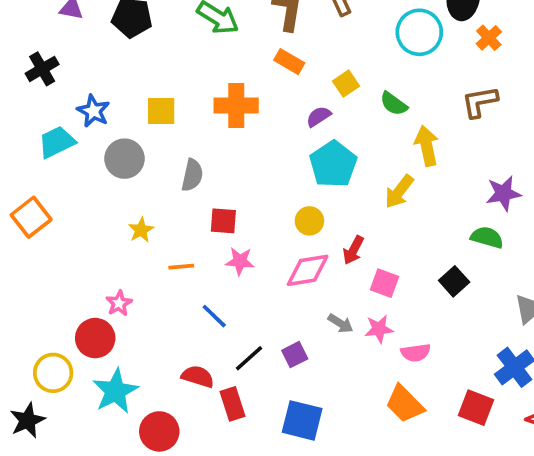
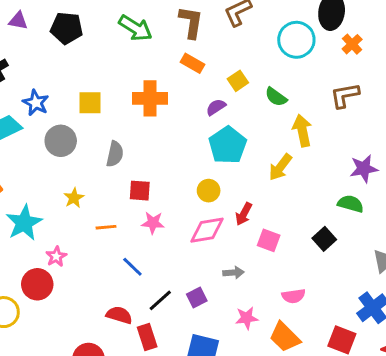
gray arrow: (341, 323) -> (233, 273), turned -36
pink star: (379, 329) -> (247, 318), moved
cyan star: (115, 391) -> (24, 223), moved

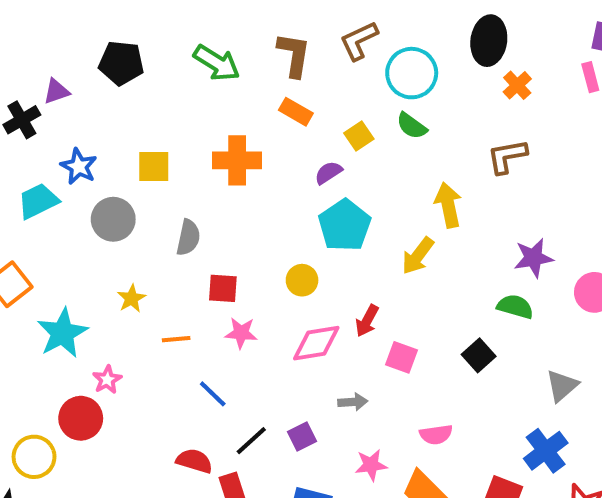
purple triangle: (18, 21) -> (56, 91), moved, turned -30
cyan circle: (296, 40) -> (412, 73), moved
green semicircle: (276, 97) -> (412, 126), moved
yellow circle: (209, 191) -> (302, 280), moved

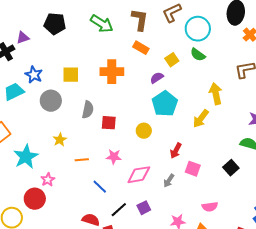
red square: (223, 288) -> (109, 123), moved
pink diamond: (316, 343) -> (139, 175), moved
gray arrow: (353, 402) -> (169, 181), moved, turned 128

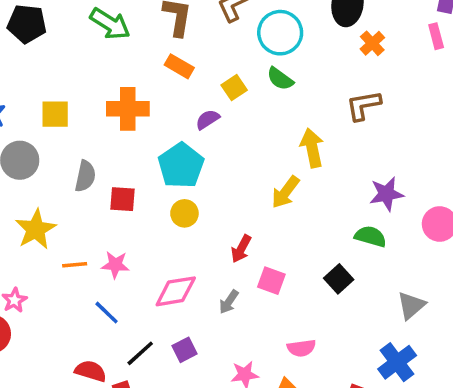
cyan pentagon: (165, 104) -> (181, 166), moved
yellow star: (60, 140) -> (36, 229), size x1.6
pink star: (114, 157) -> (115, 265), moved

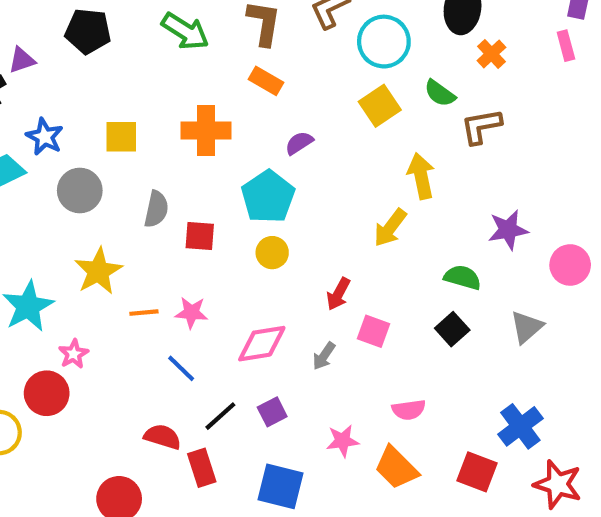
green semicircle: (280, 79) -> (440, 93), moved
yellow square: (234, 88) -> (380, 106), moved, size x1.4
green semicircle: (371, 236) -> (463, 277), moved
gray triangle: (411, 305) -> (527, 327), moved

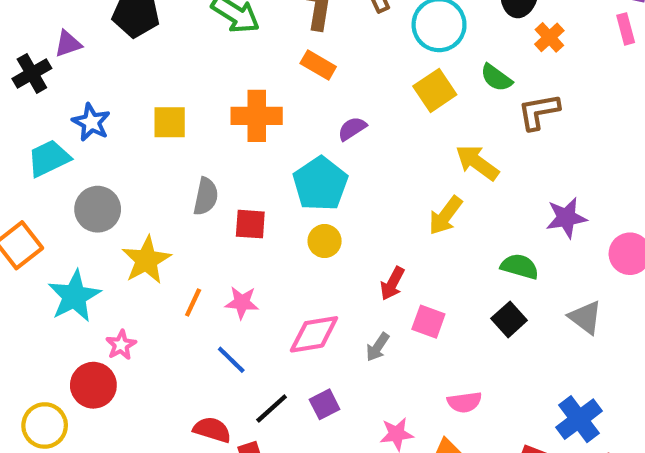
yellow arrow: (421, 176) -> (477, 163), turned -42
gray circle: (80, 190) -> (98, 209), moved
orange line: (144, 313) -> (193, 303), turned -60
gray triangle: (527, 327) -> (585, 317), turned -42

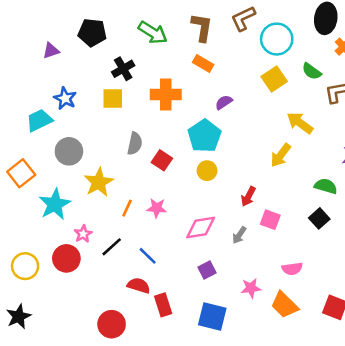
black cross: (32, 73) -> (123, 69), moved
red square: (250, 224) -> (162, 160), turned 30
blue line: (231, 360) -> (148, 256), moved
black line: (272, 409) -> (112, 247), moved
yellow circle: (45, 425) -> (25, 266), moved

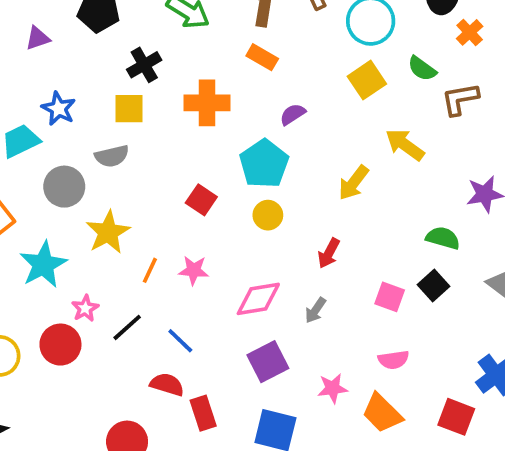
gray semicircle: (135, 144) -> (112, 156), moved, turned 65
yellow arrow: (281, 155) -> (354, 183), moved
pink square: (270, 220) -> (390, 297), moved
purple square: (207, 270) -> (268, 362), size x1.5

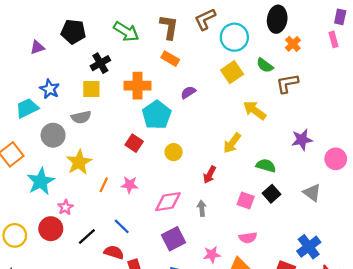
cyan pentagon: (264, 164) -> (157, 115), moved
yellow arrow: (354, 183) -> (232, 143), moved
green semicircle: (443, 238) -> (266, 166), moved
gray arrow: (315, 310) -> (202, 208), turned 140
black line: (127, 327) -> (87, 237), moved

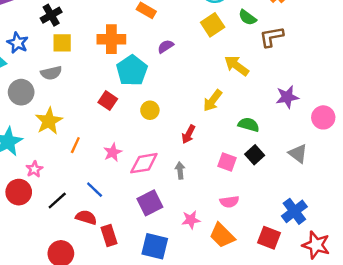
black cross: (100, 63) -> (51, 15), moved
pink star: (130, 185) -> (113, 152), moved, turned -30

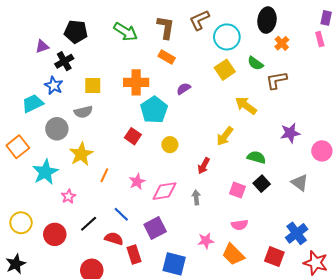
black cross: (51, 15) -> (64, 61), moved
red circle: (19, 192) -> (55, 234), moved
purple square: (150, 203) -> (155, 228), moved

